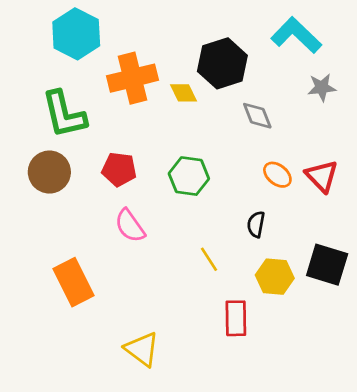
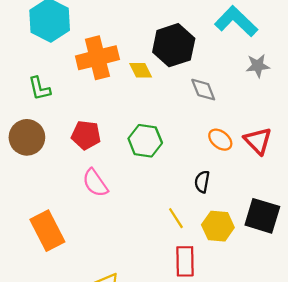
green L-shape: (64, 114) -> (39, 88), size x0.6
yellow line: (209, 259) -> (176, 218), moved

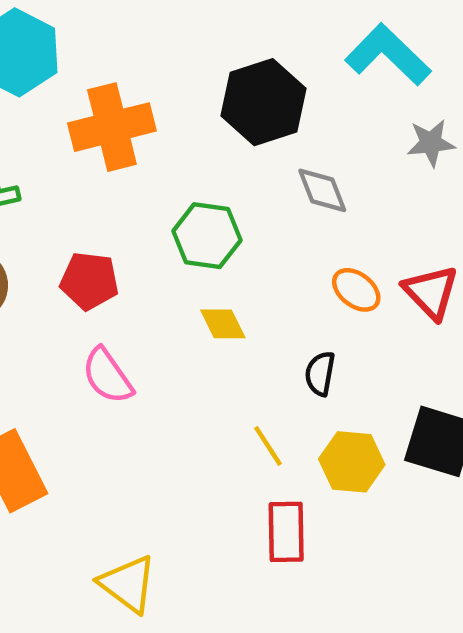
yellow diamond: (141, 70) -> (223, 324), moved
green hexagon: (145, 141) -> (207, 236), moved

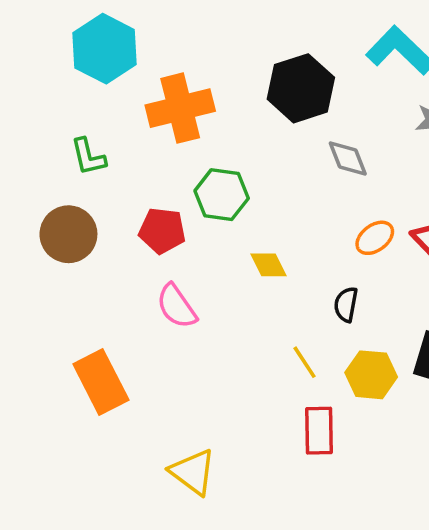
green hexagon: (207, 236) -> (222, 195), moved
orange ellipse: (356, 290) -> (375, 238), turned -75

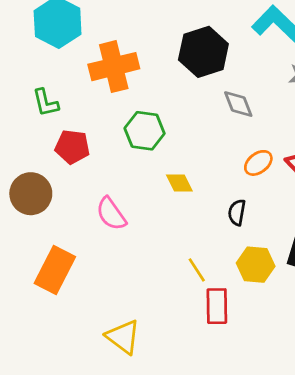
red pentagon: (162, 231) -> (72, 147), moved
brown circle: (68, 234) -> (31, 194), moved
yellow line: (304, 362) -> (197, 270), moved
orange rectangle: (101, 382) -> (55, 270), turned 54

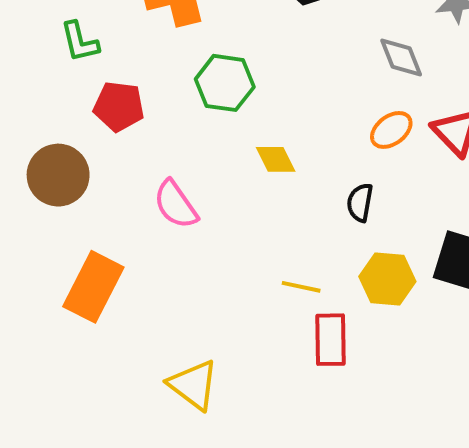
gray diamond: (238, 104) -> (401, 57), moved
yellow line: (197, 270) -> (301, 287), turned -45

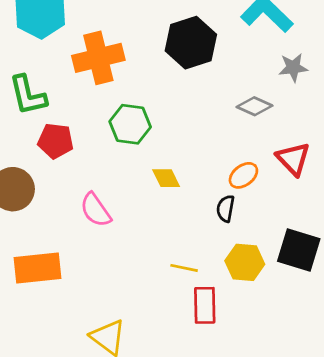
green L-shape: (80, 42) -> (28, 95), size x1.4
gray diamond: (401, 57) -> (255, 106), turned -44
orange ellipse: (391, 130) -> (243, 175), moved
orange rectangle: (93, 287) -> (38, 268), turned 57

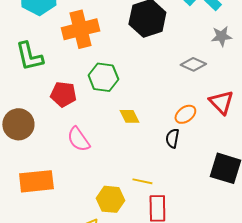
red pentagon: (55, 141) -> (63, 94), moved
yellow hexagon: (245, 262) -> (110, 199), moved

